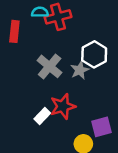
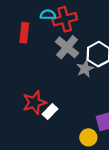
gray cross: (50, 66) -> (67, 47), moved
red star: (63, 106) -> (34, 103), moved

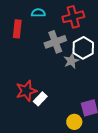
red cross: (65, 19) -> (73, 17), moved
gray cross: (67, 47) -> (55, 42), turned 30

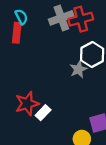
cyan semicircle: (38, 13) -> (21, 17), moved, turned 64
gray cross: (55, 42) -> (61, 18), moved

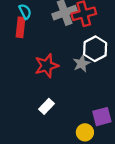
red star: (27, 104) -> (47, 66), moved

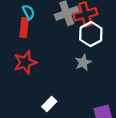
white hexagon: (95, 49) -> (91, 34), moved
red star: (47, 66) -> (25, 62), moved

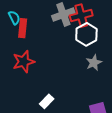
cyan semicircle: (28, 12) -> (14, 18), moved
gray star: (83, 62) -> (94, 63), moved

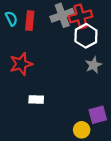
red rectangle: (23, 28) -> (30, 21), moved
white rectangle: (47, 101) -> (36, 100), moved, turned 48

